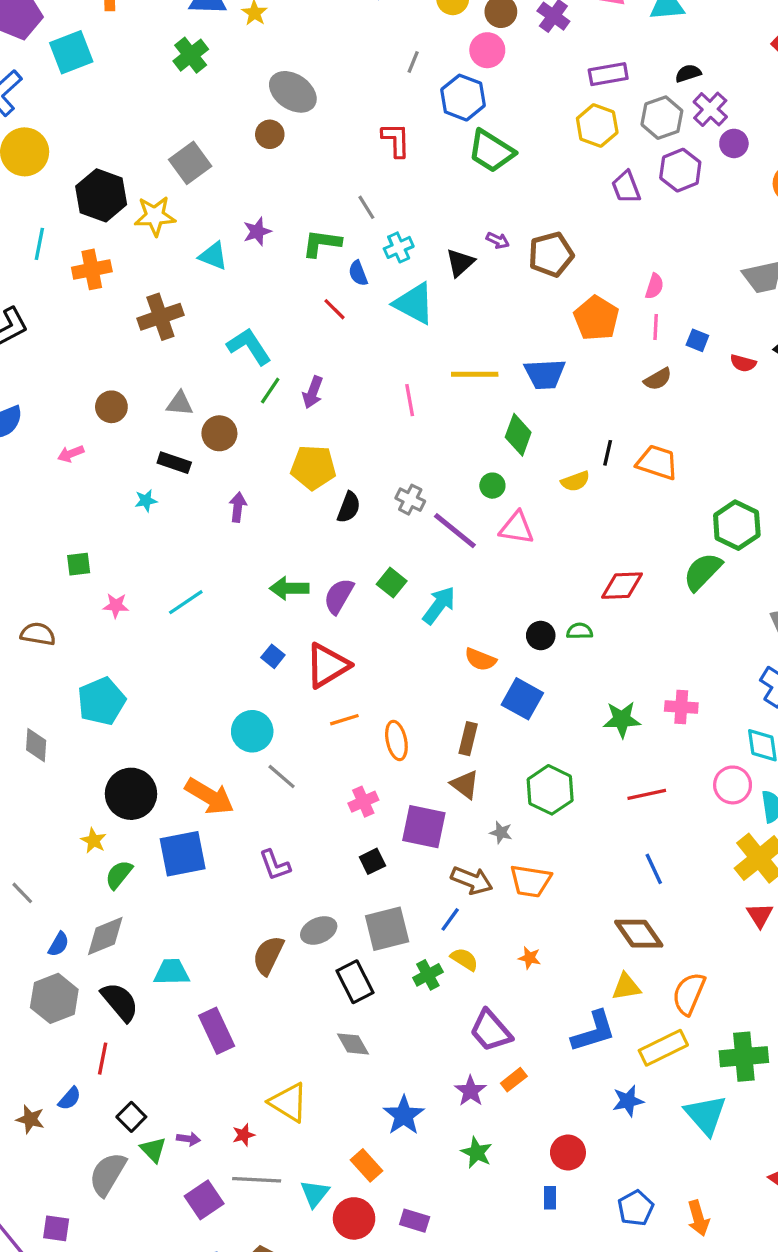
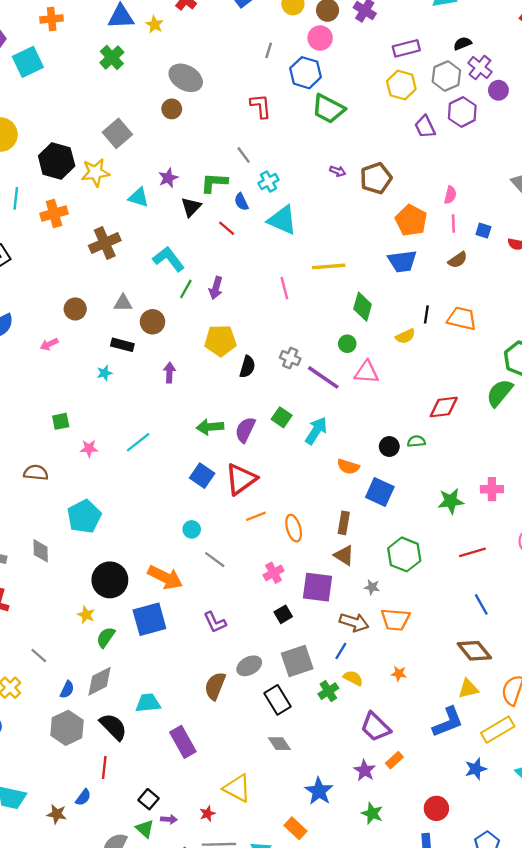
black triangle: (460, 263) -> (191, 207), moved
blue trapezoid: (545, 374) -> (402, 261), moved
blue square: (273, 656) -> (202, 476), size x1.5
cyan circle: (252, 731) -> (192, 529), size x0.6
black square: (131, 1117) -> (148, 799), moved

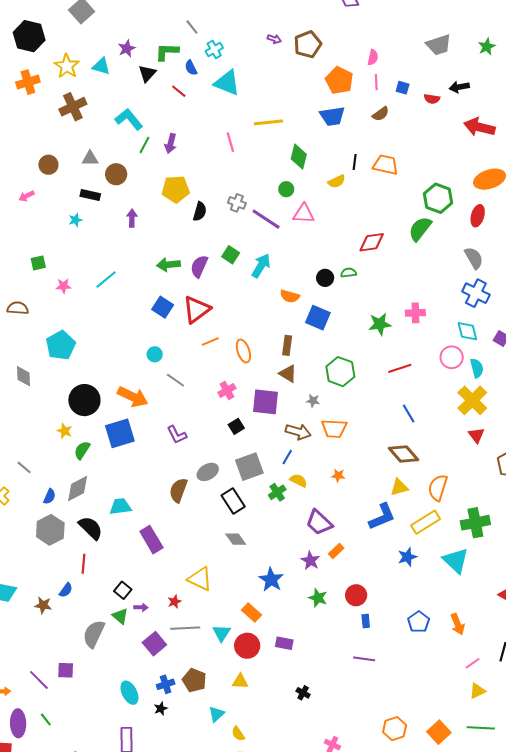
yellow star: (95, 173) -> (67, 66), moved, turned -30
red circle: (436, 808) -> (356, 595), moved

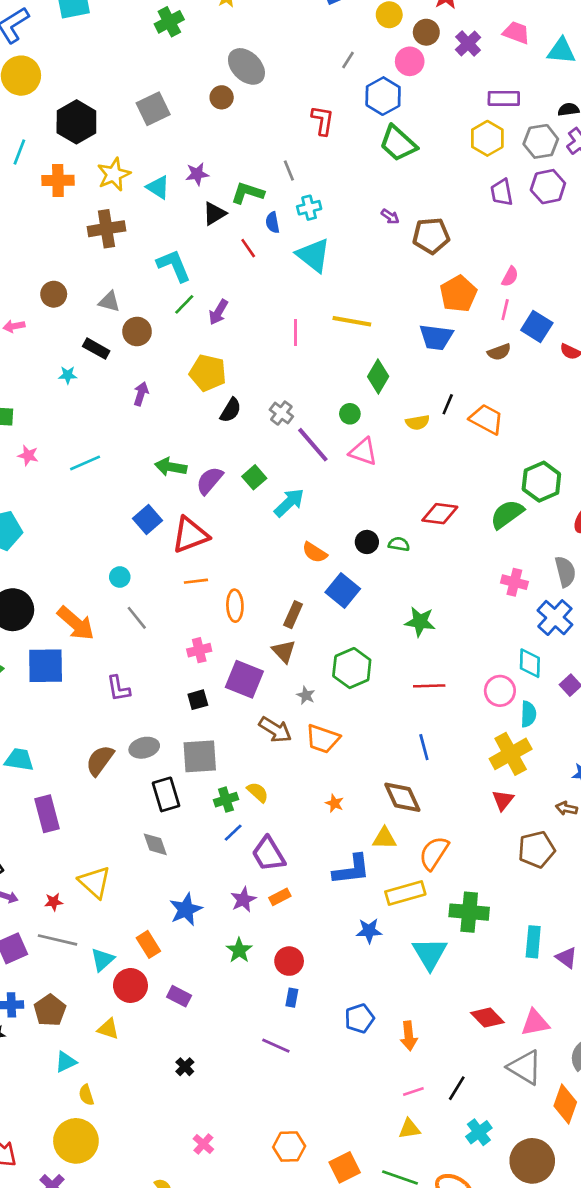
blue square: (403, 88) -> (537, 327), size x1.6
pink cross: (415, 313) -> (514, 582), moved
blue line: (287, 457) -> (233, 833), moved
orange star: (338, 476) -> (334, 803), moved

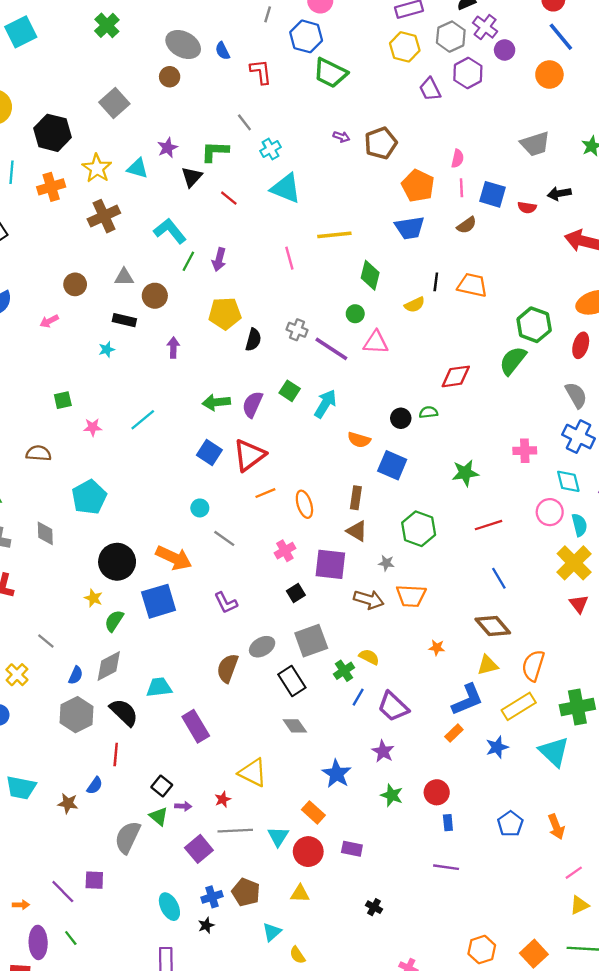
blue semicircle: (273, 223) -> (223, 51), moved
pink cross: (514, 582) -> (525, 451), moved
orange rectangle: (280, 897) -> (454, 733), moved

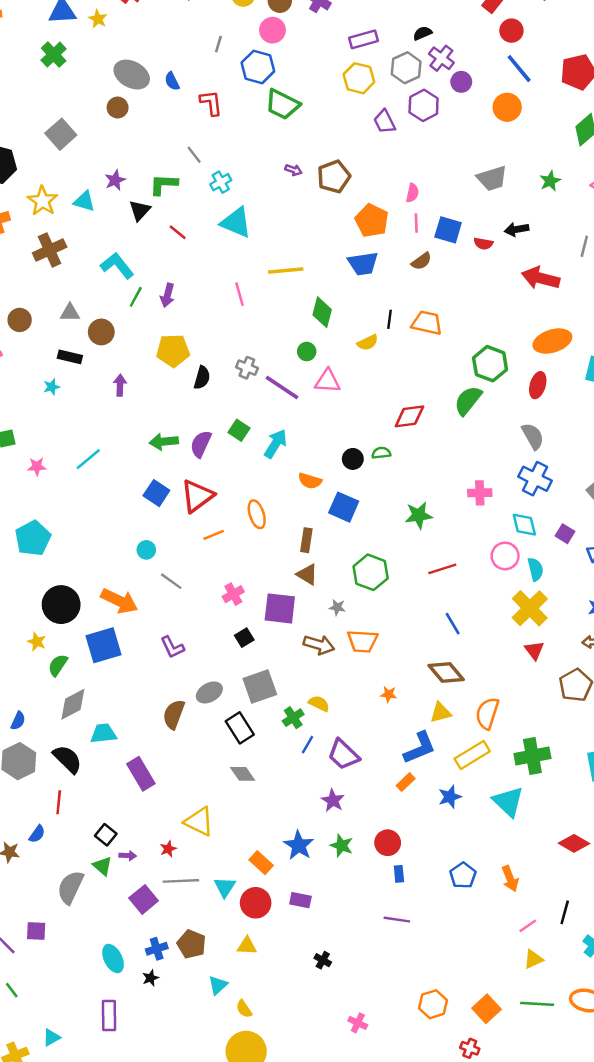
orange ellipse: (304, 504) -> (257, 514), moved
gray diamond: (109, 666) -> (73, 704), moved
blue star: (337, 774) -> (299, 845), moved

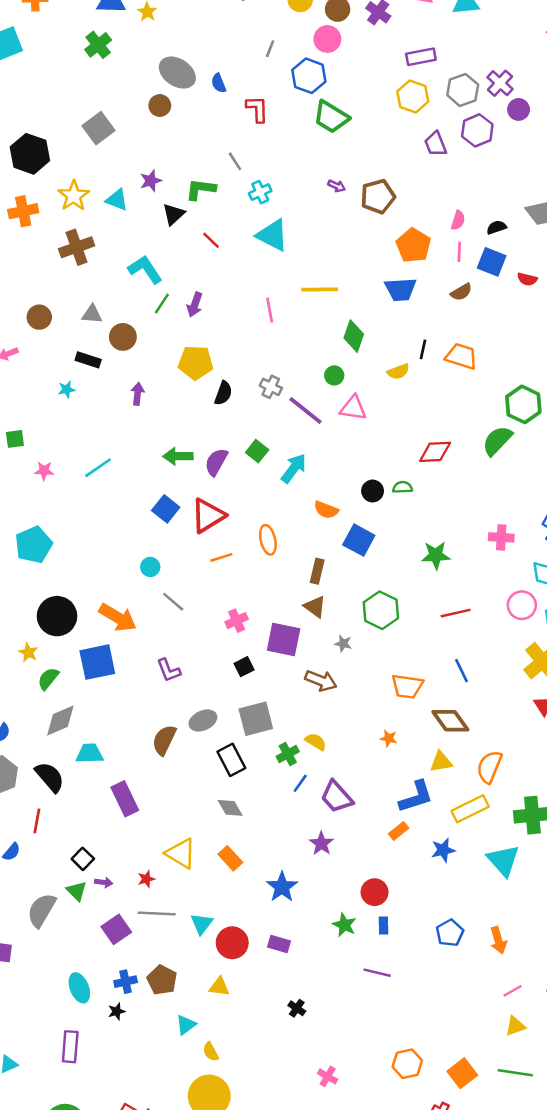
black semicircle: (422, 33) -> (496, 227), moved
orange trapezoid: (362, 641) -> (407, 686), moved
green star: (342, 846) -> (344, 925), moved
orange rectangle: (261, 863) -> (230, 858), moved

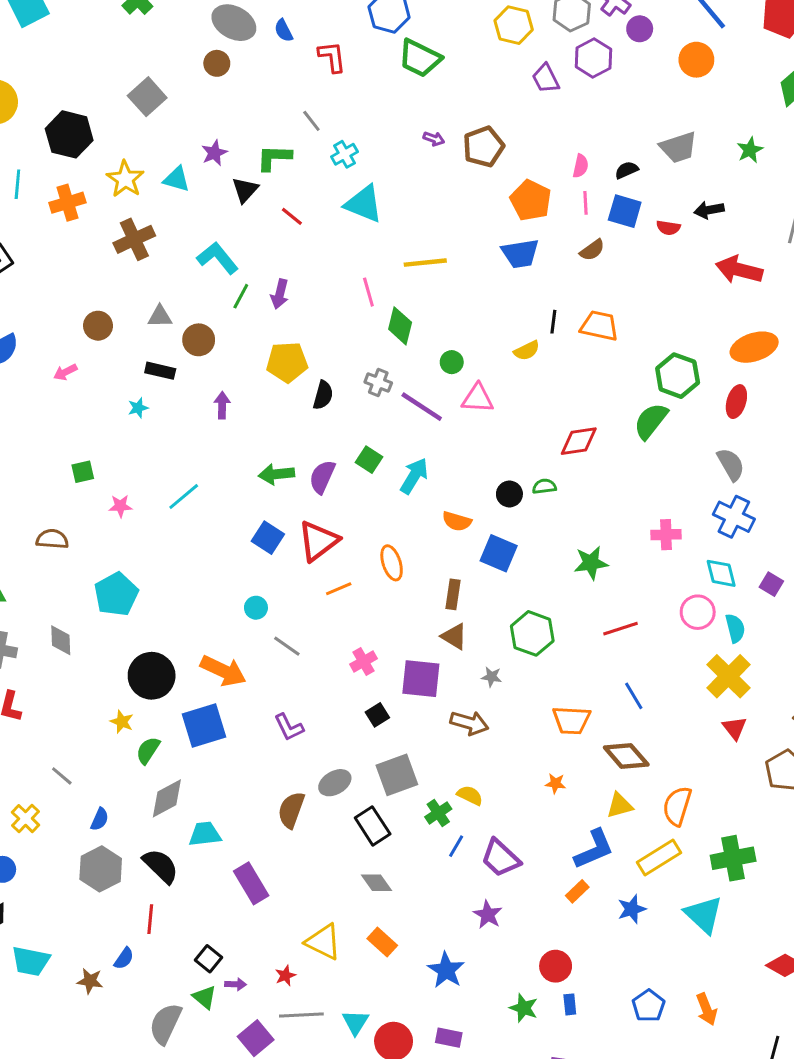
green diamond: (354, 336) -> (400, 326), moved

